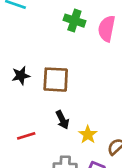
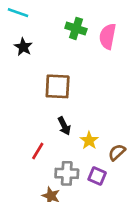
black star: (21, 76) -> (23, 47), moved, turned -30
red line: (26, 136) -> (38, 151), moved, turned -42

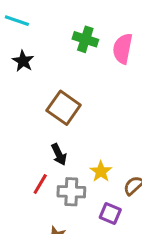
brown square: (58, 86) -> (64, 108), turned 32
black arrow: (64, 126) -> (59, 154), moved
gray cross: (67, 173) -> (71, 192), moved

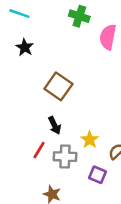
green cross: (85, 39) -> (79, 16), moved

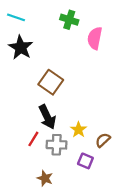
black star: (25, 47) -> (21, 47), size x1.5
black arrow: (55, 125) -> (47, 117), size x1.5

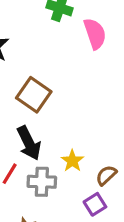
pink semicircle: (95, 38) -> (95, 34), turned 150
purple square: (85, 161) -> (95, 204), moved, turned 35

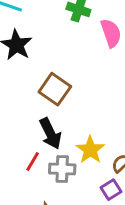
yellow star: (72, 161) -> (90, 150), size x1.4

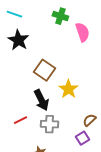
yellow star: (90, 150) -> (68, 89), moved
red line: (33, 162) -> (20, 120), moved, turned 32

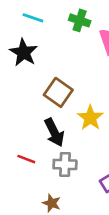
cyan line: (14, 14) -> (33, 18), moved
red line: (20, 120) -> (26, 159), turned 48

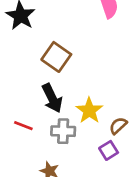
yellow star: (90, 118) -> (89, 111), moved

